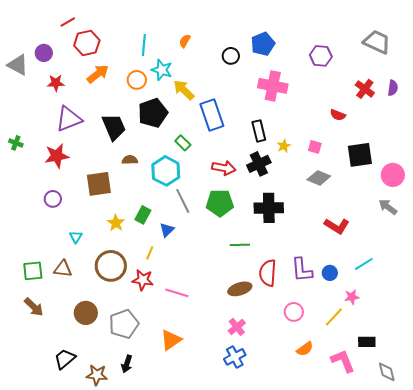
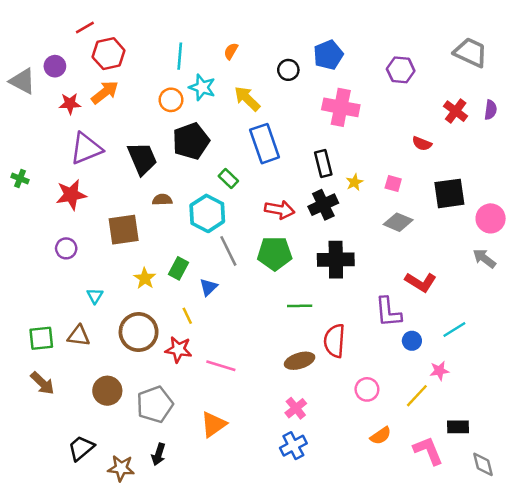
orange arrow: (98, 74) -> (105, 92), moved
yellow arrow: (184, 90) -> (247, 99), moved
yellow line: (150, 253) -> (187, 316), turned -48
purple L-shape: (302, 270) -> (388, 312), moved

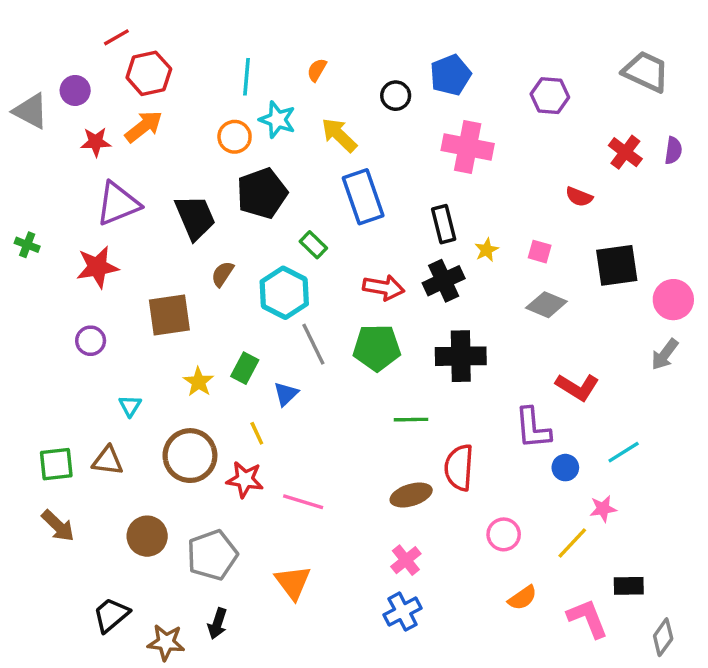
brown semicircle: (162, 200) -> (223, 274), turned -54
gray arrow: (484, 258) -> (665, 354), turned -90
orange triangle: (213, 424) -> (293, 582), turned -32
gray diamond: (483, 464) -> (663, 637), turned 50

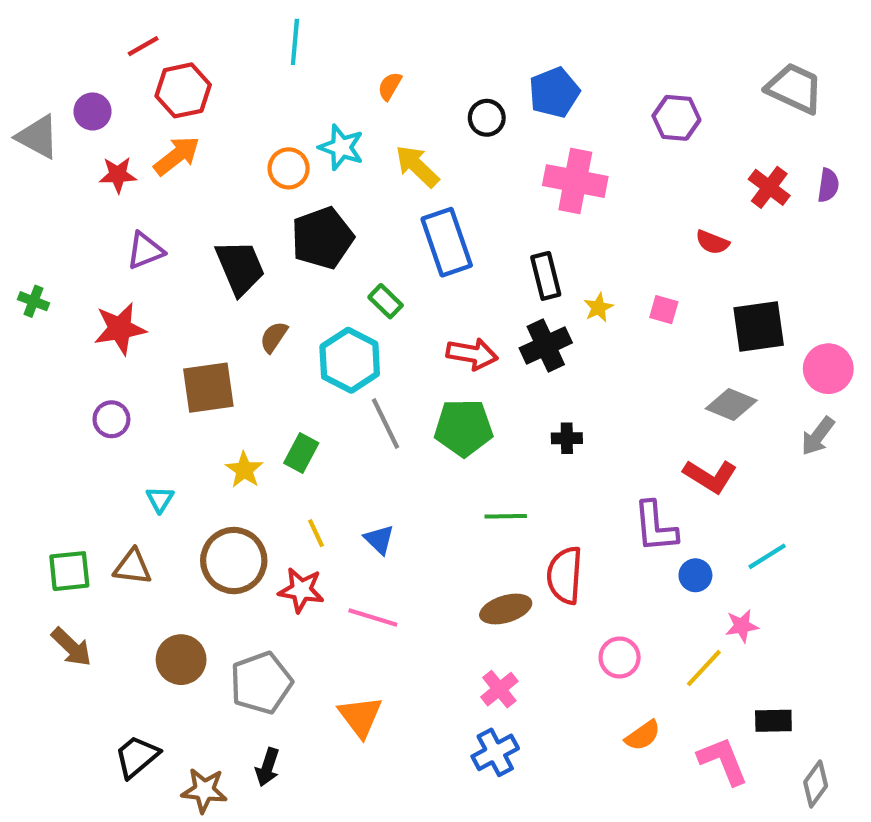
cyan line: (247, 77) -> (295, 42), moved
purple triangle: (118, 204) -> (145, 251), size x0.7
gray diamond: (546, 305) -> (731, 405), moved
black cross: (461, 356) -> (567, 438), size x0.5
blue triangle: (286, 394) -> (379, 539), moved, turned -32

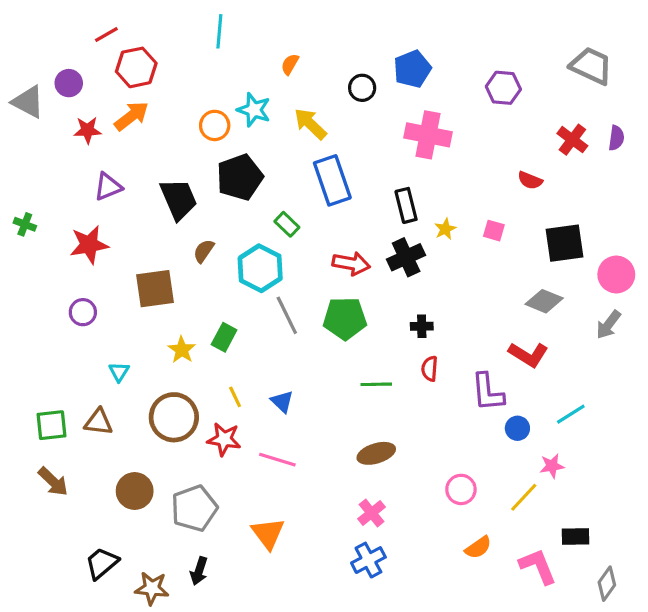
red semicircle: (565, 575) -> (430, 369), moved, size x0.6

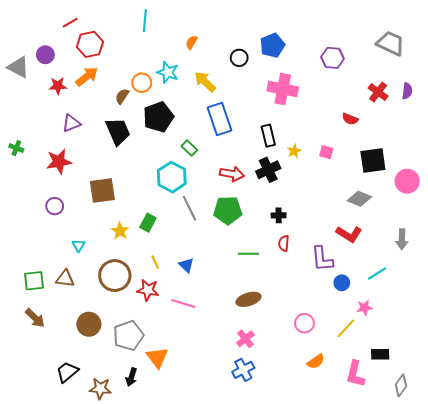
brown semicircle: (204, 251) -> (122, 96), moved
gray arrow: (608, 325) -> (402, 239), moved, turned -36
orange triangle: (268, 533) -> (157, 357), moved
pink L-shape: (538, 566) -> (355, 374), turned -144

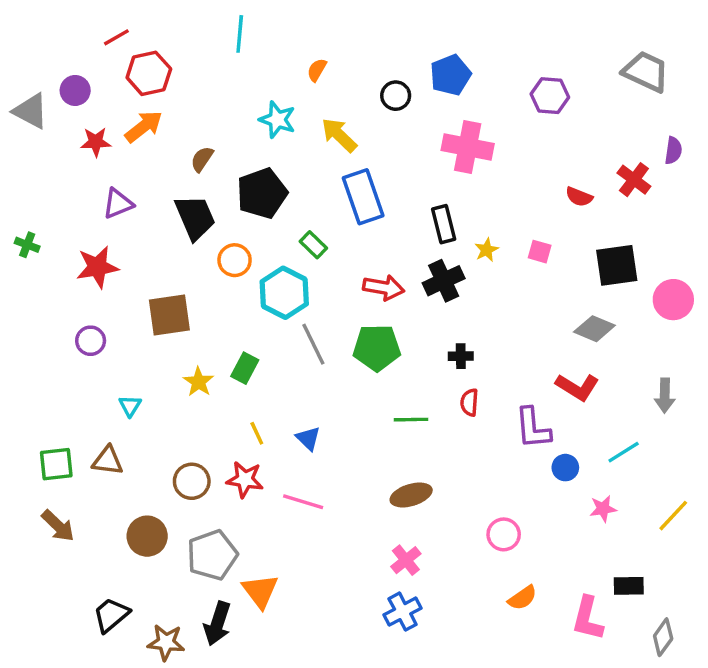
orange circle: (142, 83) -> (235, 260), moved
red cross: (378, 92) -> (634, 180), moved
brown circle: (115, 276) -> (192, 481), moved, size x0.7
yellow line: (346, 328) -> (673, 516), moved
black arrow: (131, 377) -> (217, 624), size x1.4

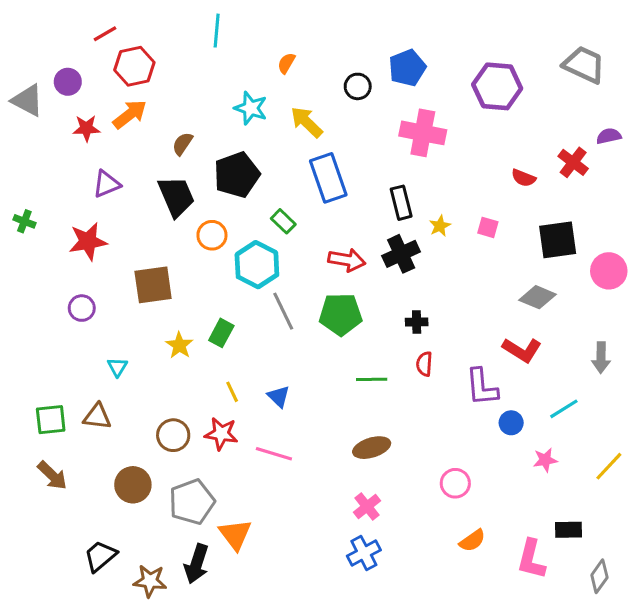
purple hexagon: (550, 96) -> (497, 86), size x1.4
purple semicircle: (673, 150) -> (609, 136), turned -110

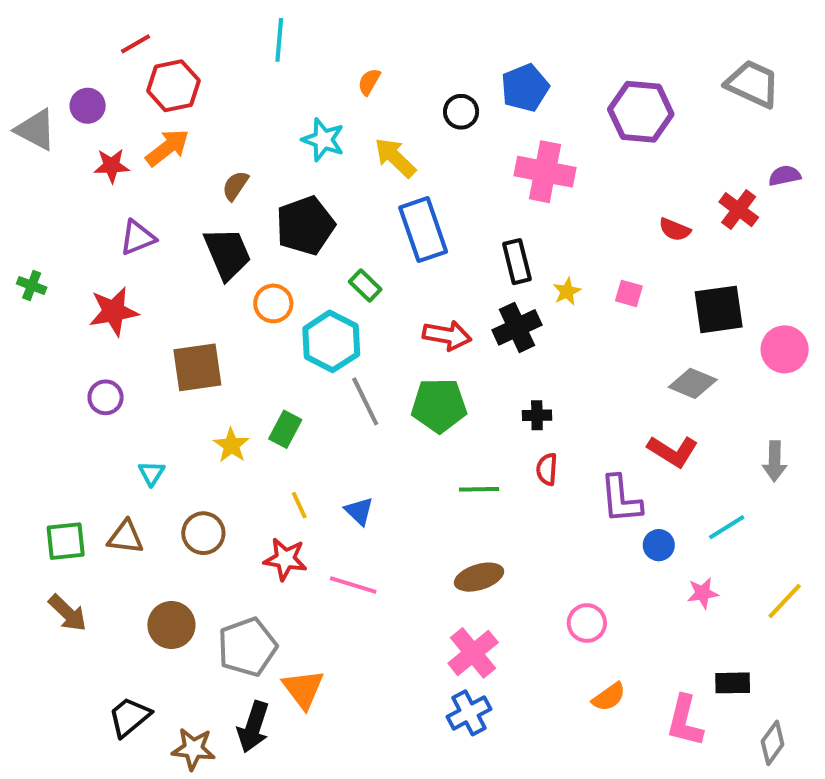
brown circle: (173, 435) -> (203, 533), moved
pink cross: (367, 506) -> (473, 653), size x1.4

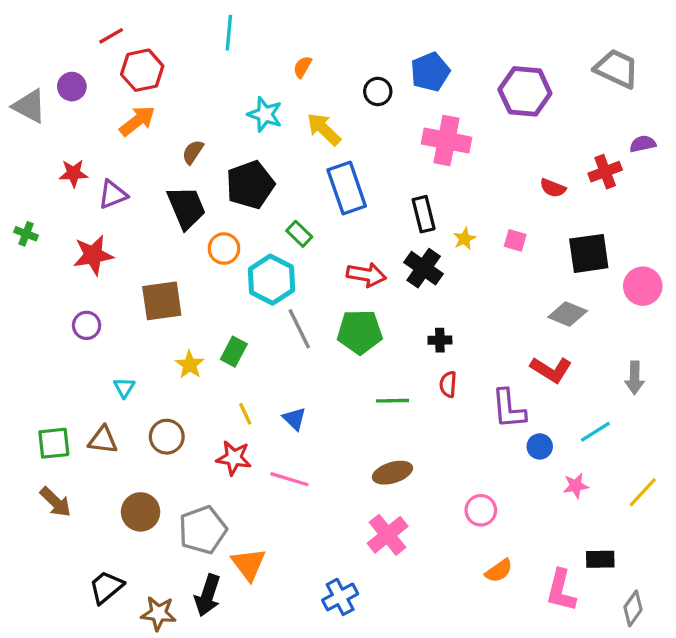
red star: (112, 166) -> (73, 173), moved
red cross: (739, 210) -> (605, 172), turned 32
black cross: (517, 327) -> (424, 268), turned -30
blue cross: (469, 713) -> (340, 597), moved

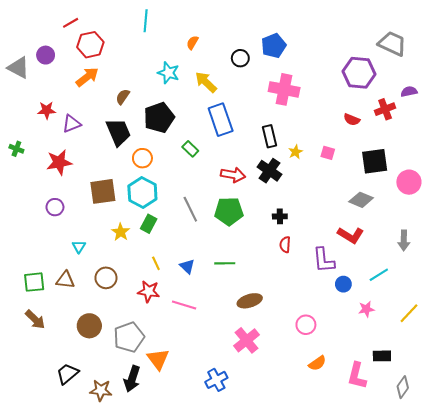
purple hexagon: (525, 91) -> (359, 73), moved
cyan hexagon: (271, 280) -> (142, 193), moved
green line: (392, 401) -> (225, 263), moved

